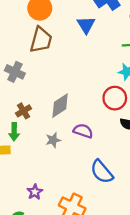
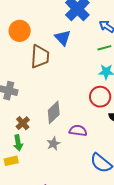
brown trapezoid: (41, 40) -> (40, 57), moved

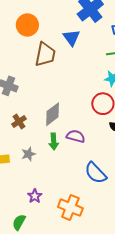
green arrow: (18, 143) -> (54, 141), moved
gray star: (53, 144) -> (28, 154), moved

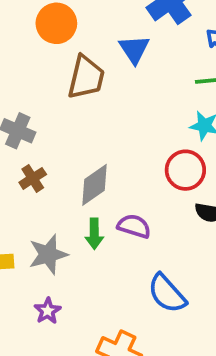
brown cross: (19, 122) -> (33, 178), moved
gray star: (28, 154) -> (48, 254), size x1.5
purple star: (35, 196) -> (48, 311), moved

